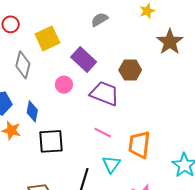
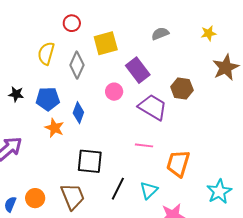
pink line: (103, 133) -> (144, 145), turned -30
black square: (51, 141) -> (90, 161), moved
cyan triangle: (111, 164) -> (149, 190), moved

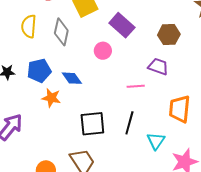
purple trapezoid: (153, 107) -> (158, 67), moved, size x0.7
blue diamond: (78, 113) -> (72, 78), turned -45
pink line: (144, 145) -> (136, 86), moved
black line: (118, 189) -> (129, 123), moved

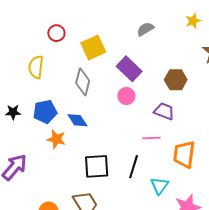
gray diamond: (61, 32) -> (83, 82), moved
pink circle: (103, 51) -> (126, 96), moved
pink line: (136, 86) -> (151, 138), moved

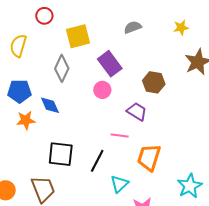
orange star: (56, 139) -> (26, 120), turned -30

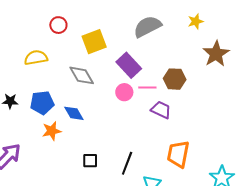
gray semicircle: (133, 27) -> (147, 27), size x1.6
yellow semicircle: (18, 46) -> (36, 58), turned 70
gray diamond: (62, 68) -> (82, 75), turned -48
pink line: (120, 135) -> (147, 88), moved
black square: (61, 154) -> (90, 161), size x0.6

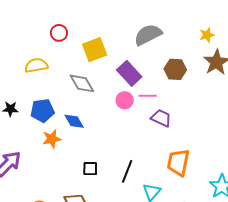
yellow star: (196, 21) -> (207, 35), moved
brown hexagon: (175, 79) -> (175, 69), moved

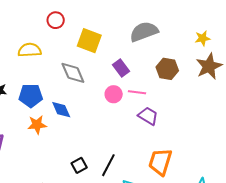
yellow square: (95, 50) -> (89, 41), turned 35
purple rectangle: (129, 73) -> (121, 68), size x0.7
black square: (90, 169) -> (79, 165), moved, turned -35

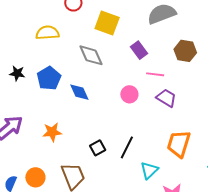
pink circle: (114, 94) -> (129, 94), moved
blue pentagon: (31, 96) -> (49, 78), turned -30
orange star: (37, 125) -> (52, 132), moved

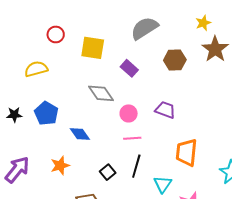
gray diamond: (91, 55) -> (101, 93), moved
pink line: (155, 74) -> (132, 138), moved
blue diamond: (79, 92) -> (80, 134), moved

